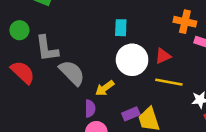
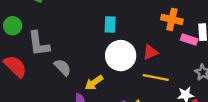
gray semicircle: (72, 73) -> (63, 67), size x0.7

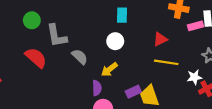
pink rectangle: (189, 40) -> (196, 26), turned -32
white circle: (121, 56) -> (115, 41), moved, size x0.6

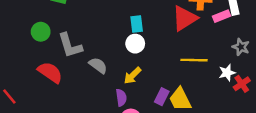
cyan rectangle: (122, 15) -> (137, 24), moved
red triangle: (160, 39) -> (185, 18), moved, size x1.6
purple rectangle: (133, 92) -> (162, 97), turned -32

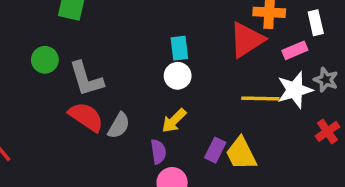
pink rectangle: (221, 16) -> (295, 50), moved
gray semicircle: (98, 65) -> (119, 126), moved, turned 84
red semicircle: (50, 72) -> (86, 117), moved
white star: (227, 73) -> (295, 90), moved, size x1.5

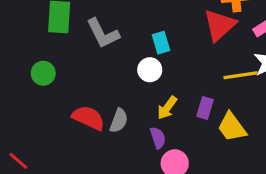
white circle: (178, 76) -> (150, 70), moved
gray L-shape: (86, 79) -> (103, 33), moved
purple rectangle: (215, 150) -> (205, 108), moved

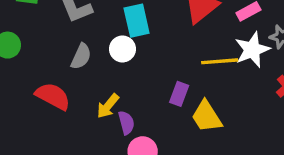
cyan rectangle: (161, 43) -> (137, 21), size x1.4
yellow arrow: (167, 108) -> (108, 106), moved
gray semicircle: (119, 121) -> (81, 56), moved

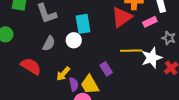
white star: (252, 50) -> (152, 58), moved
purple rectangle: (179, 94) -> (106, 69), turned -56
yellow trapezoid: (207, 117) -> (90, 85), moved

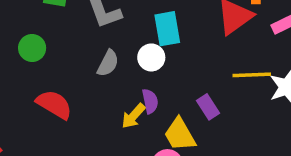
red semicircle: (31, 66) -> (54, 104), moved
purple semicircle: (74, 84) -> (150, 101), moved

